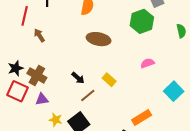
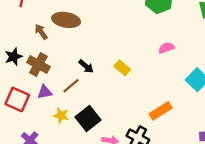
brown arrow: (39, 35) -> (41, 32), moved
brown ellipse: (99, 39) -> (66, 20), moved
red square: (17, 91) -> (17, 99), moved
brown line: (88, 96) -> (71, 86), moved

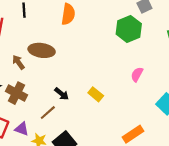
pink semicircle: (166, 48) -> (137, 74), turned -40
purple triangle: (45, 92) -> (22, 129), moved, turned 32

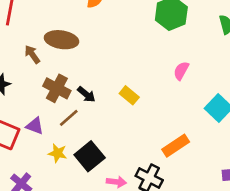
brown cross: (17, 93) -> (57, 88), moved
purple triangle: (22, 129) -> (35, 126), moved

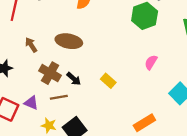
brown ellipse: (61, 40) -> (69, 41), moved
brown line: (69, 118) -> (59, 97), turned 30

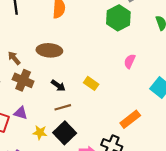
brown cross: (50, 73) -> (23, 80), moved
brown line: (59, 97) -> (63, 107), moved

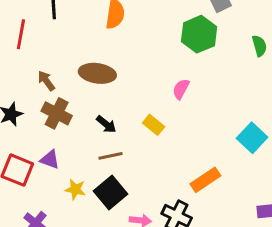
pink semicircle: (130, 61) -> (181, 89), moved

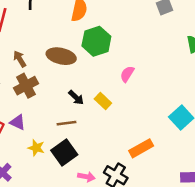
green hexagon: (199, 34) -> (96, 41), moved
brown cross: (57, 113) -> (26, 86), turned 30
black arrow: (106, 124) -> (76, 98), moved

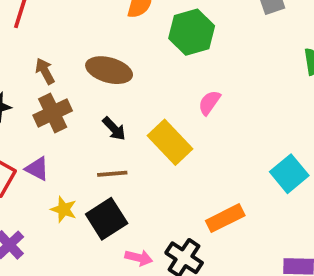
green hexagon: (96, 41) -> (192, 32), moved
black arrow: (76, 98) -> (114, 129), moved
yellow rectangle: (103, 101) -> (170, 142), size x1.6

